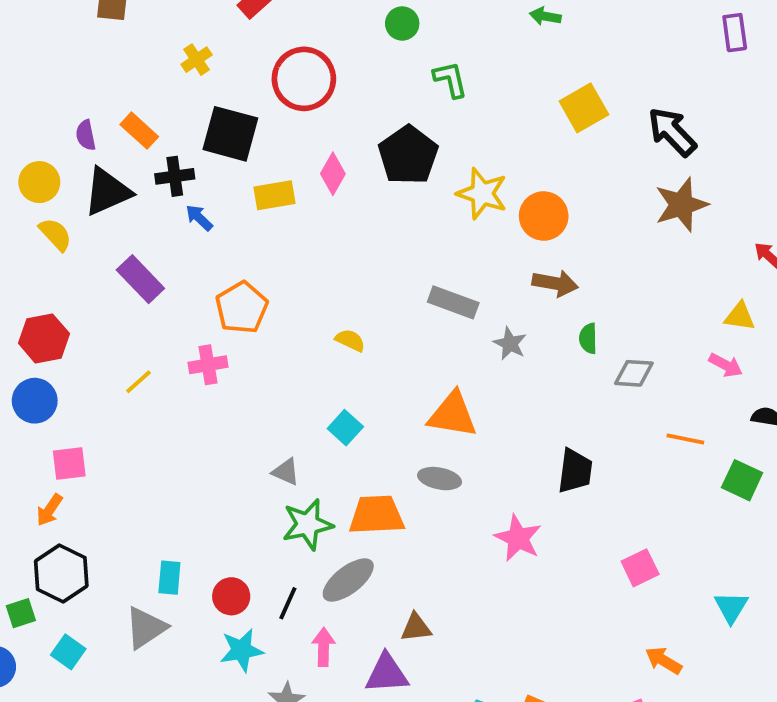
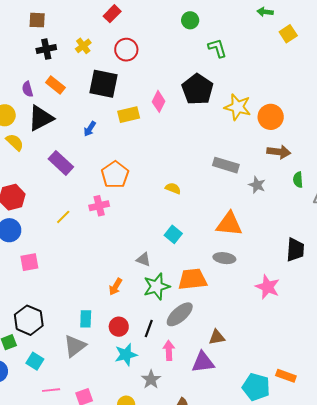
red circle: (304, 79) -> (126, 50), moved, size x0.7
yellow square: (584, 108) -> (288, 34), moved, size x0.7
black cross: (175, 176) -> (46, 49), moved
blue arrow: (199, 218) -> (90, 129), turned -98
orange arrow: (50, 510) -> (116, 287), moved

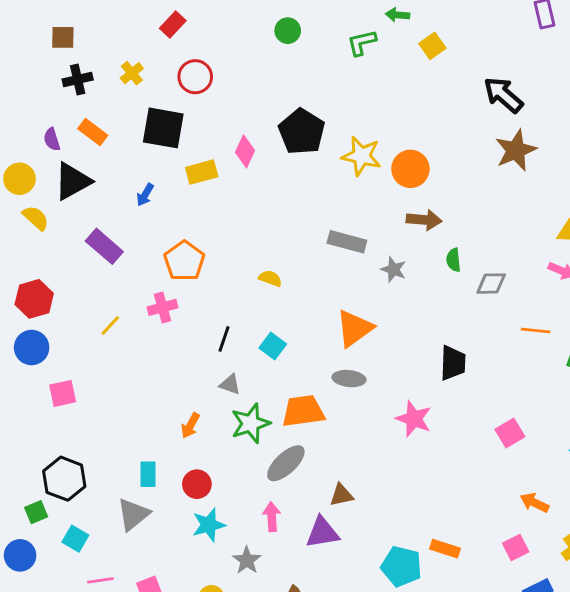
green L-shape: (217, 48) -> (362, 43), moved, turned -85
orange triangle: (229, 224) -> (355, 328), turned -40
black line: (149, 329) -> (224, 339), moved

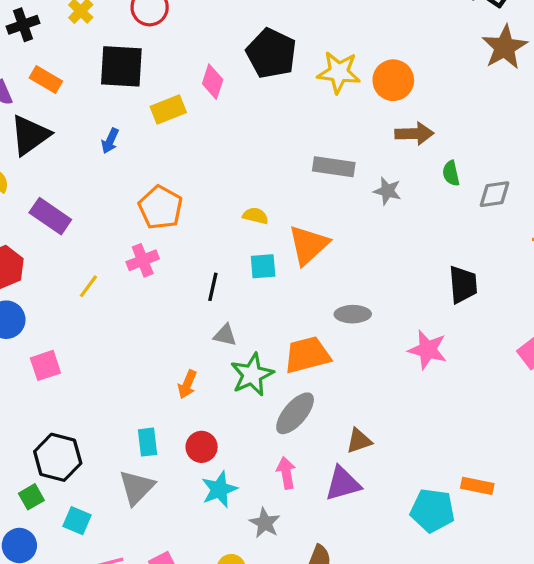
purple rectangle: (104, 246) -> (50, 216), moved
orange triangle: (355, 328) -> (308, 245), moved
cyan square: (273, 346) -> (263, 266), moved, turned -35

